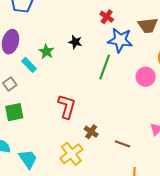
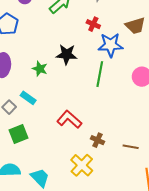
black star: (75, 42) -> (67, 54), size x1.5
cyan rectangle: (29, 65) -> (28, 98), moved
red L-shape: (67, 106) -> (69, 119), turned -55

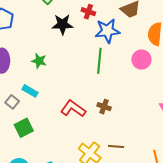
black star: (67, 54) -> (62, 24), moved
brown cross: (98, 140) -> (104, 107), moved
brown line: (131, 147) -> (116, 147), moved

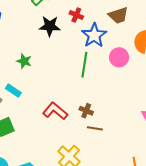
blue star: (107, 31) -> (94, 35), turned -30
pink circle: (141, 60) -> (119, 57), moved
brown line: (116, 147) -> (95, 128), moved

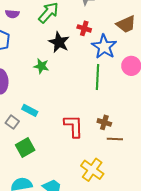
black star: (50, 26) -> (59, 42), turned 30
green star: (24, 61) -> (41, 66), moved
red L-shape: (55, 111) -> (74, 126), turned 55

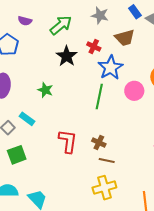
brown trapezoid: (126, 24) -> (125, 38), moved
green star: (41, 66) -> (45, 90), moved
yellow cross: (92, 170) -> (104, 188), moved, turned 30

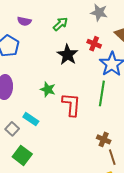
green arrow: (61, 25) -> (60, 24), size x0.7
red L-shape: (68, 141) -> (71, 105), moved
green square: (17, 155) -> (22, 155), turned -30
brown line: (107, 161) -> (112, 157), turned 63

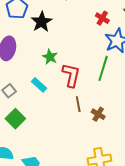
black star: (67, 55) -> (42, 22), moved
cyan rectangle: (31, 119) -> (39, 85), moved
brown line: (112, 157) -> (78, 104), moved

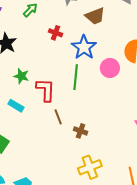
red cross: (102, 18) -> (56, 33), moved
brown cross: (98, 114) -> (81, 131), moved

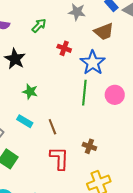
pink circle: (110, 68) -> (115, 95), moved
red L-shape: (46, 90) -> (59, 158), moved
brown line: (58, 117) -> (52, 127), moved

